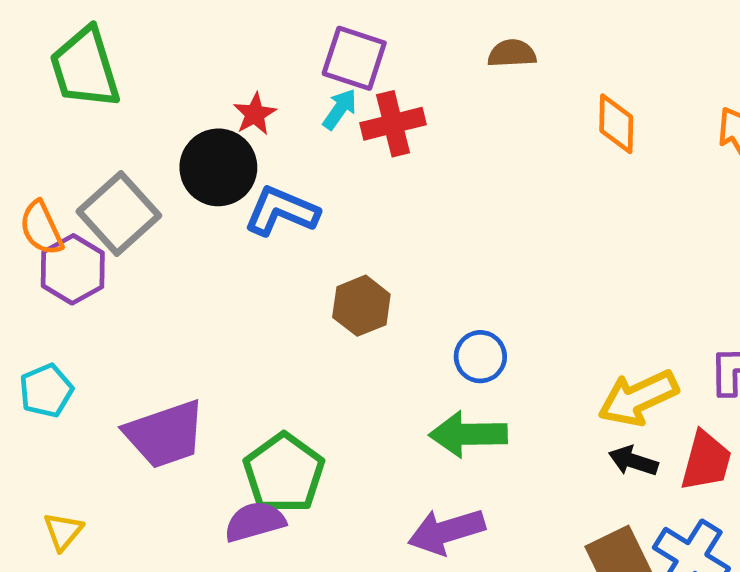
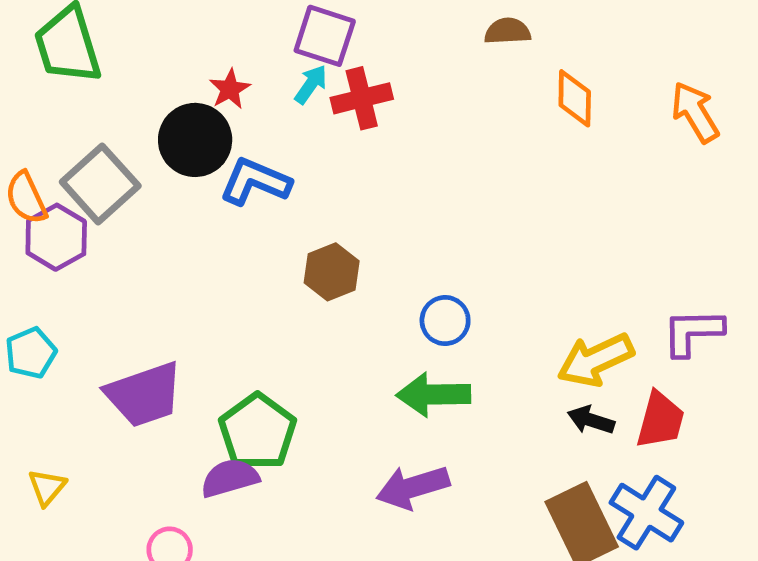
brown semicircle: (512, 53) -> (508, 31), moved

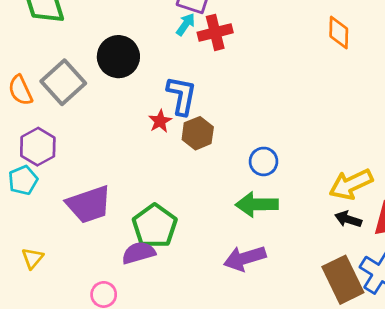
red star: (230, 89) -> (160, 121), moved
blue L-shape: (255, 182) -> (182, 96), moved, turned 78
purple hexagon: (56, 237) -> (38, 147), moved

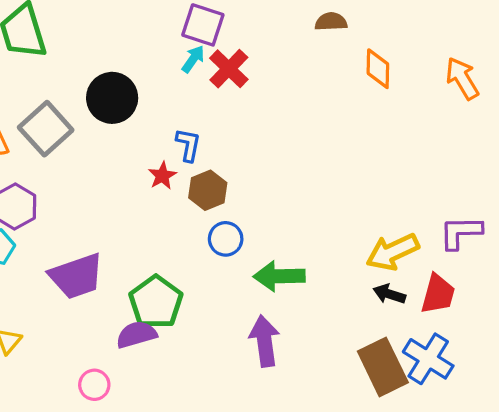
red cross: (215, 32) -> (229, 69), turned -32
blue L-shape: (182, 96) -> (188, 145), size x0.7
blue circle: (264, 161) -> (226, 239), moved
purple arrow: (245, 258) -> (264, 341), turned 99

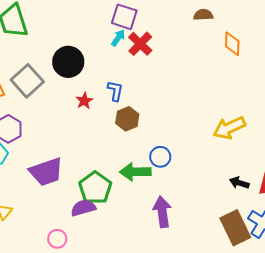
red star: (162, 176) -> (84, 101), moved
blue circle: (226, 239) -> (160, 157), moved
yellow arrow: (393, 252) -> (229, 128), moved
green arrow: (279, 276) -> (135, 172), moved

